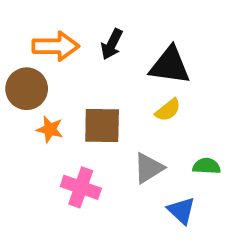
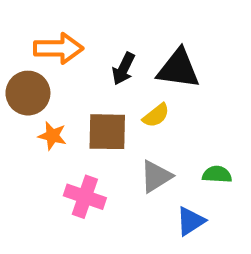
black arrow: (112, 44) -> (123, 69), moved
yellow semicircle: (168, 110) -> (156, 115), moved
blue triangle: (181, 211) -> (191, 221), turned 44

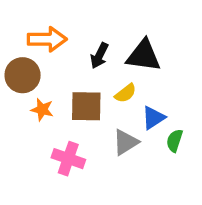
green semicircle: (217, 174) -> (175, 141), turned -75
blue triangle: (191, 221) -> (153, 118), moved

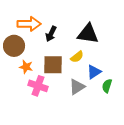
black arrow: (99, 56) -> (51, 34), moved
pink cross: (68, 159) -> (38, 86), moved

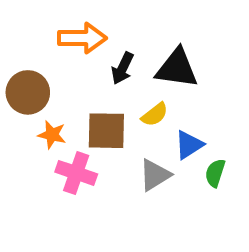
orange arrow: (29, 24) -> (82, 38), moved
black arrow: (51, 34) -> (122, 68), moved

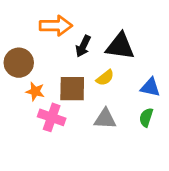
blue triangle: (189, 145) -> (150, 87), moved, turned 45
gray triangle: (155, 175) -> (105, 119), turned 35

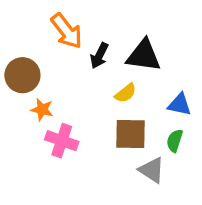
orange arrow: (56, 26) -> (67, 31), turned 52
brown square: (72, 89) -> (130, 134), moved
gray triangle: (105, 119) -> (152, 170), moved, turned 30

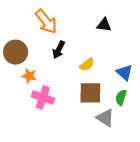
black arrow: (99, 56) -> (59, 50), moved
black triangle: (144, 56) -> (104, 25), moved, size x0.6
blue triangle: (180, 105) -> (124, 72), turned 30

